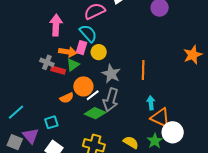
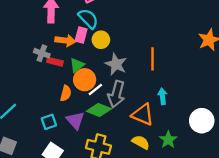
green triangle: (73, 65) -> (77, 65), moved
orange semicircle: (67, 98) -> (66, 93), turned -48
orange triangle: (160, 118) -> (143, 115), moved
white circle: (173, 132) -> (202, 121), moved
purple triangle: (31, 136) -> (75, 120), moved

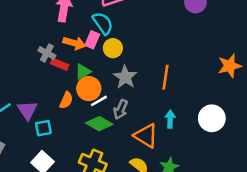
gray arrow: (116, 94) -> (121, 109), size x0.7
purple triangle: (75, 120) -> (27, 110), moved
white circle: (202, 121) -> (212, 118), moved

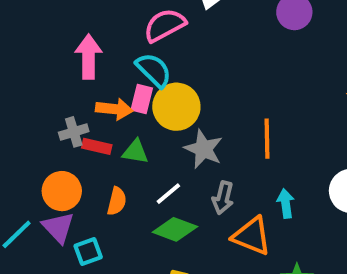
yellow circle: (113, 48) -> (176, 107), size x1.5
gray cross: (47, 53) -> (74, 132), turned -36
green triangle: (83, 72) -> (135, 152), turned 48
orange circle: (89, 89) -> (62, 191), moved
gray arrow: (121, 109) -> (223, 198), moved

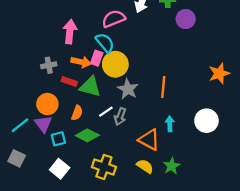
gray cross: (74, 132) -> (49, 65), moved
green triangle: (135, 152) -> (90, 87), size x1.5
gray arrow: (223, 198) -> (120, 117), moved
green diamond: (175, 229) -> (87, 135), moved

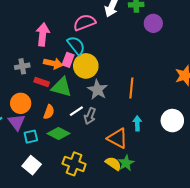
green star: (172, 166) -> (126, 163), moved

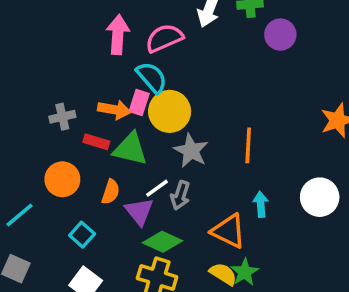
pink arrow: (43, 34) -> (118, 35), moved
purple triangle: (17, 122) -> (139, 211), moved
green diamond: (58, 134) -> (162, 242), moved
cyan square: (31, 137) -> (82, 235), turned -32

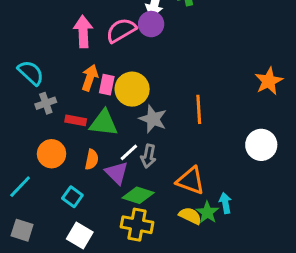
purple circle: (280, 35) -> (151, 24), moved
cyan semicircle: (152, 77) -> (31, 73), moved
orange arrow: (114, 110) -> (90, 78), moved, turned -75
cyan arrow: (261, 204) -> (225, 203), moved

